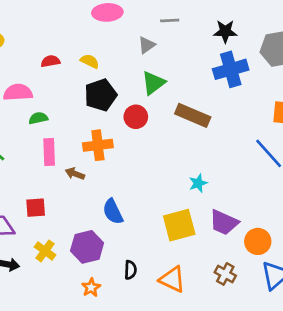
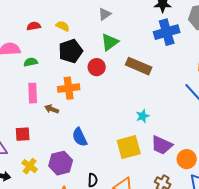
green semicircle: (38, 118) -> (31, 62), moved

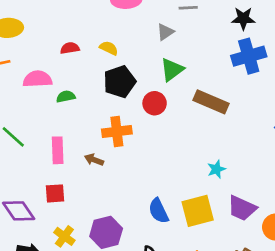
pink rectangle: (33, 93) -> (58, 150), moved
blue semicircle: (80, 137) -> (159, 211), moved

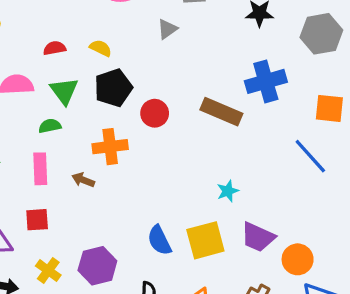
blue cross: (249, 56) -> (266, 81), moved
green triangle: (172, 70) -> (64, 91), moved, turned -30
green semicircle: (66, 97) -> (50, 126), moved

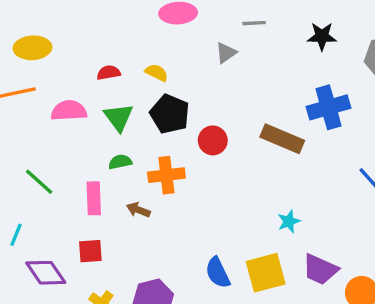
black pentagon: (113, 88) -> (170, 114), turned -30
green semicircle: (50, 126) -> (120, 162), moved

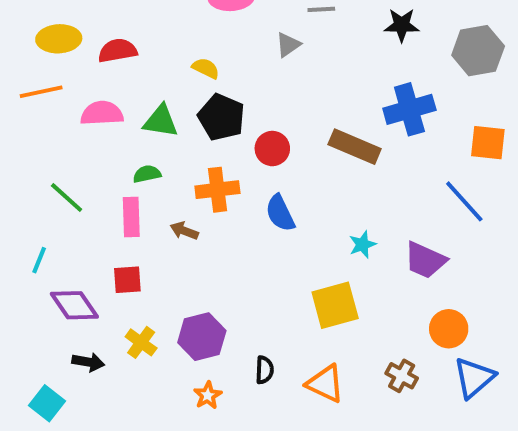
red semicircle: (109, 73) -> (118, 51), moved, size x1.4
green triangle: (118, 117) -> (161, 121), turned -44
green semicircle: (120, 162) -> (147, 174), moved
purple trapezoid: (320, 269) -> (425, 260), moved
blue semicircle: (218, 273) -> (280, 213), moved

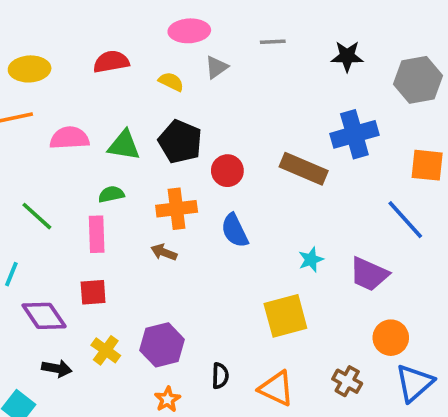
gray triangle: (288, 45) -> (217, 67), moved
red semicircle: (118, 51) -> (111, 62), moved
yellow semicircle: (206, 68) -> (171, 82), moved
brown arrow: (184, 231) -> (164, 252), moved

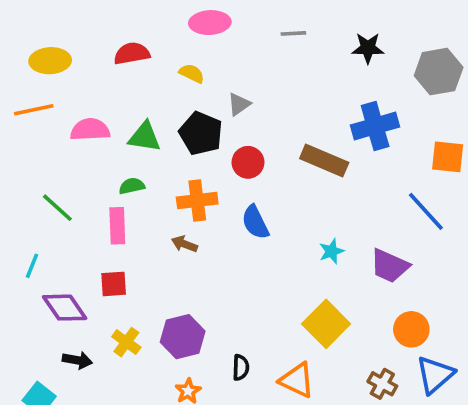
gray triangle: (217, 67) -> (239, 104), moved
yellow square: (285, 316) -> (326, 324), moved, turned -30
brown cross: (347, 381) -> (382, 384), moved

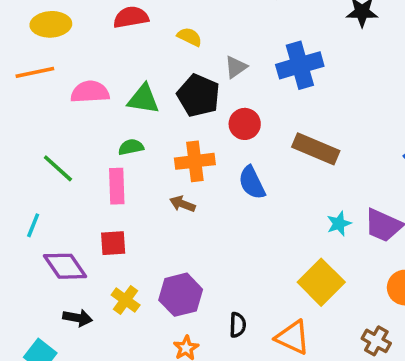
blue cross: (375, 126) -> (300, 65), moved
brown rectangle: (324, 161) -> (316, 149), moved
cyan star: (331, 251) -> (339, 224), moved

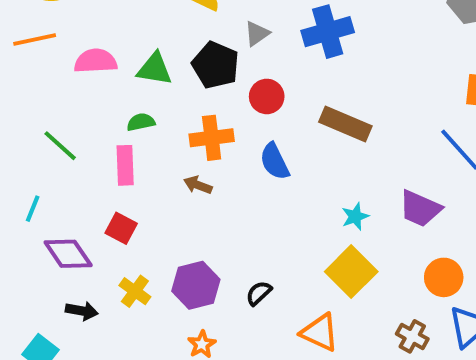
cyan star: (339, 224) -> (355, 216), moved
red square: (113, 243) -> (121, 228), turned 32
black semicircle: (238, 325) -> (259, 293), moved, turned -135

